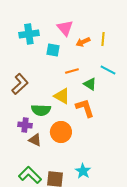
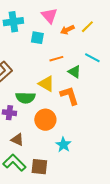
yellow line: (103, 39) -> (87, 27), turned 40
brown triangle: (35, 140) -> (17, 140), moved
cyan star: (83, 171) -> (63, 145), moved

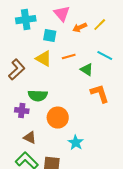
yellow triangle: (46, 84) -> (44, 59), moved
orange L-shape: (69, 96) -> (100, 94), moved

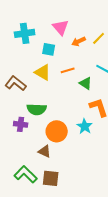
brown L-shape: (17, 70) -> (16, 83), turned -100
brown triangle: (30, 138) -> (45, 151), moved
cyan star: (76, 143) -> (85, 126), moved

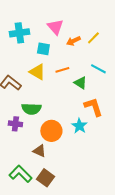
brown square: (51, 178) -> (45, 178), turned 30

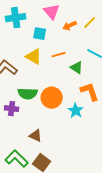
orange circle: (51, 131) -> (52, 98), moved

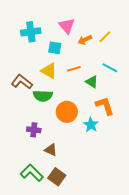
green semicircle: (28, 94) -> (43, 96), moved
purple cross: (12, 109) -> (34, 130), moved

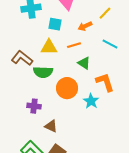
orange arrow: (85, 40) -> (85, 26), moved
yellow triangle: (49, 71) -> (49, 47), turned -30
green triangle: (92, 82) -> (84, 63), moved

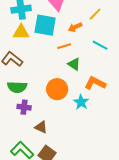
cyan square: (55, 24) -> (45, 25), size x1.6
yellow triangle: (49, 47) -> (21, 32), moved
green semicircle: (43, 72) -> (17, 87), moved
orange L-shape: (105, 82) -> (95, 83), turned -45

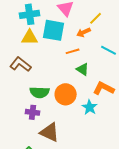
yellow line: (95, 14) -> (96, 18), moved
green semicircle: (17, 87) -> (40, 92), moved
brown triangle: (41, 127) -> (50, 132), size x1.5

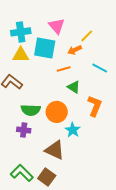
orange L-shape: (104, 88) -> (95, 106), turned 85
cyan star: (90, 107) -> (73, 130), moved
brown triangle: (50, 132) -> (55, 150), moved

